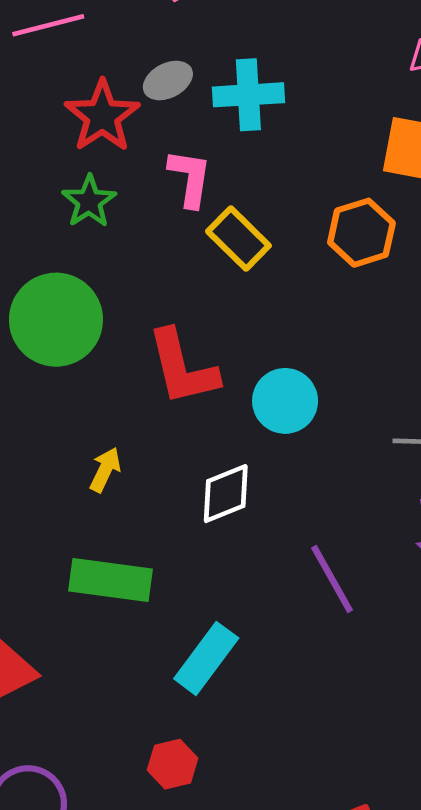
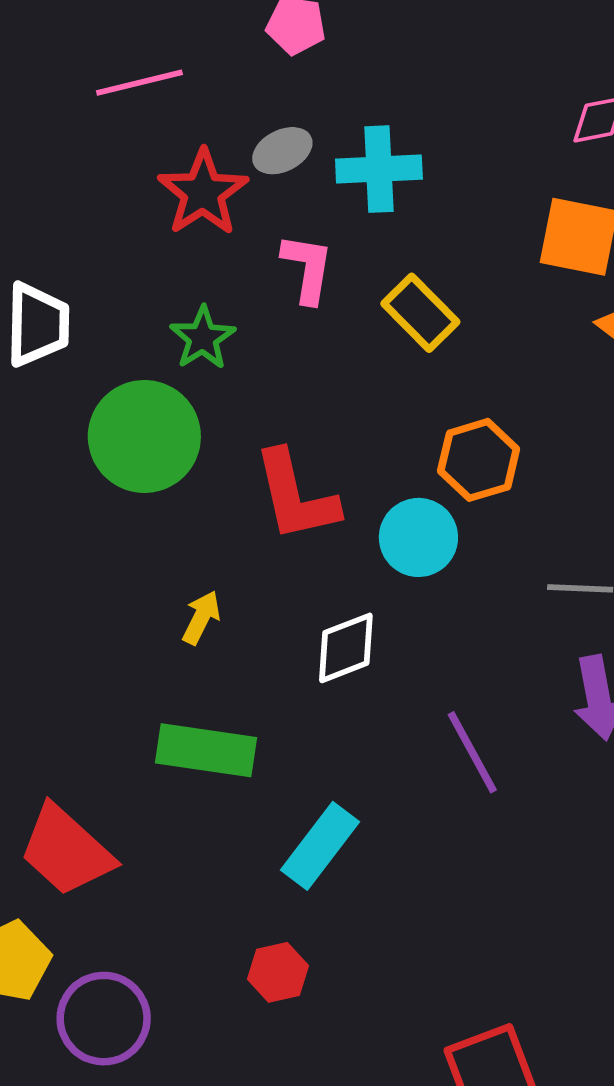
green star: (89, 201) -> (203, 338), moved
orange hexagon: (361, 233) -> (479, 460), moved
yellow rectangle: (238, 239) -> (420, 313), moved

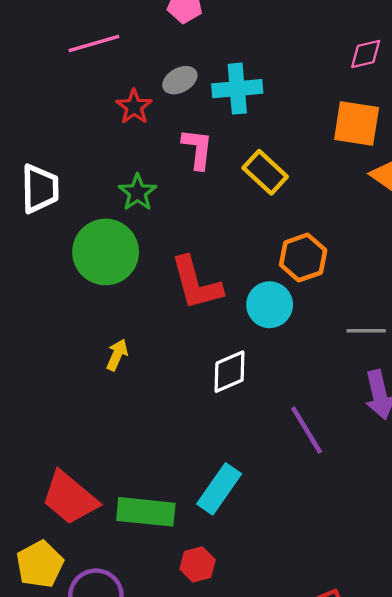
red star: (203, 192) -> (134, 107), size x0.7
yellow arrow: (201, 617) -> (117, 355), moved
green rectangle: (206, 750) -> (146, 512), moved

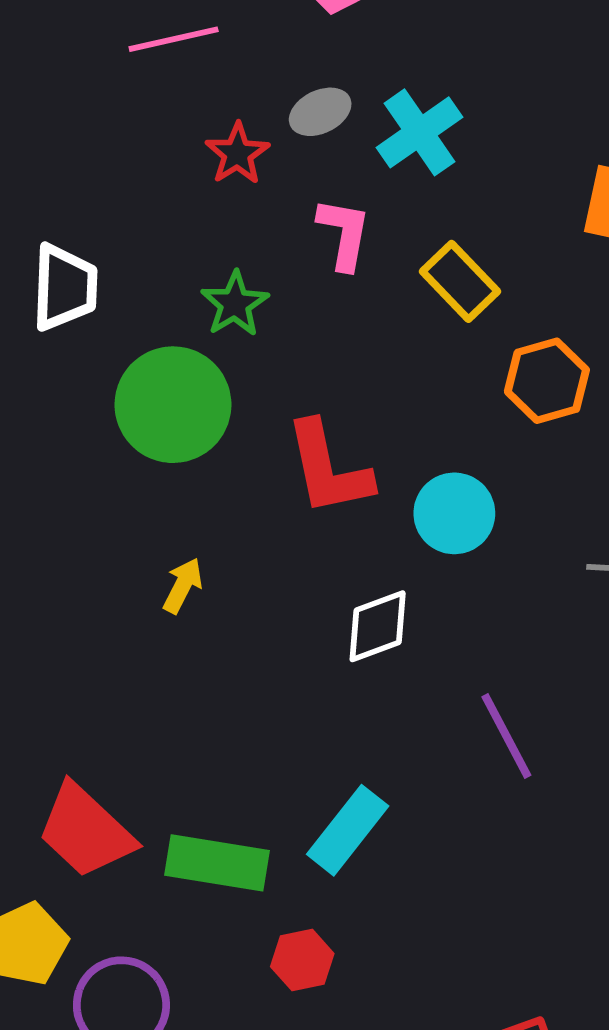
cyan cross: (237, 89) -> (420, 132), turned -33
orange hexagon: (303, 258) -> (547, 381), moved

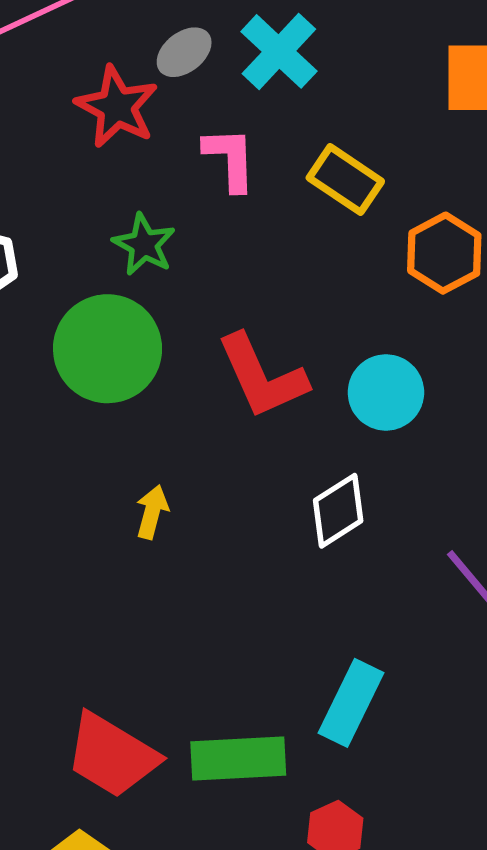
red star: (237, 154) -> (117, 107), size x1.4

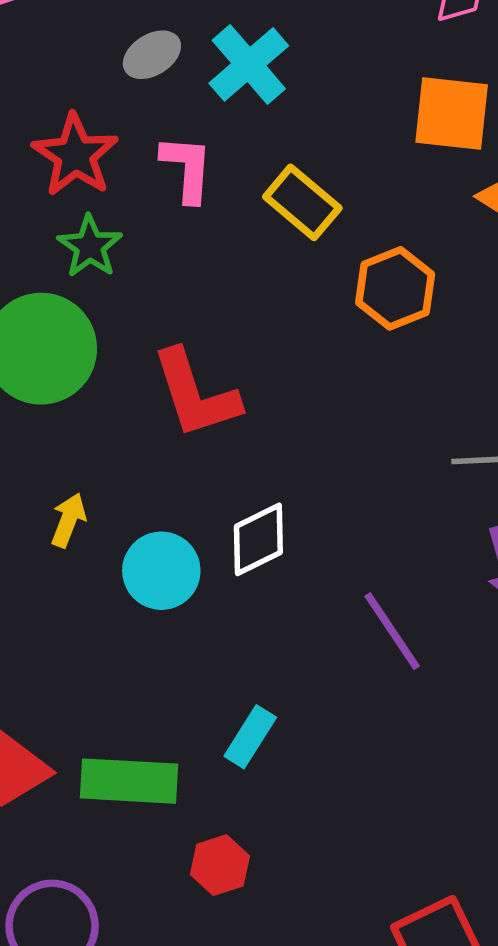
red star: (117, 107) -> (75, 155), moved
cyan circle: (386, 392) -> (161, 571), moved
cyan rectangle: (351, 703) -> (250, 737), size x0.7

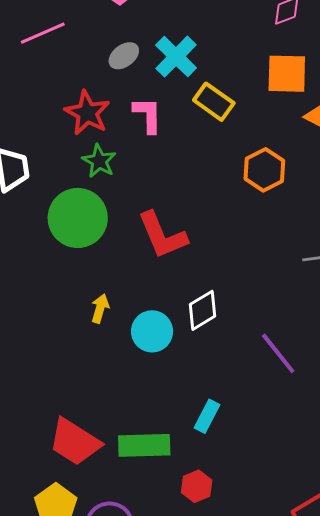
yellow rectangle: (302, 202) -> (214, 102), moved

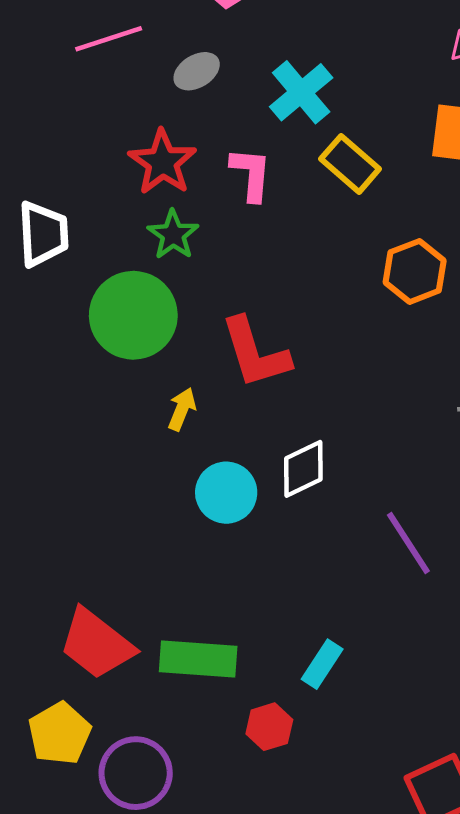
gray ellipse: (124, 56) -> (197, 71), moved
yellow arrow: (100, 308) -> (182, 409), moved
cyan rectangle: (207, 416) -> (322, 664), moved

